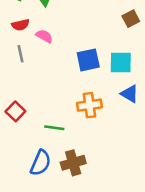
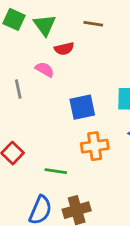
red semicircle: (20, 25) -> (64, 49), moved
blue square: (88, 60) -> (82, 107), moved

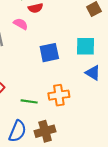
orange cross: (95, 146) -> (59, 95), moved

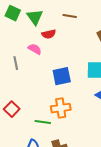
orange cross: (59, 95) -> (61, 108), moved

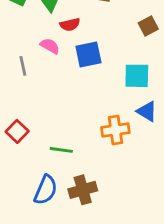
blue square: (62, 76) -> (88, 54), moved
orange cross: (61, 108) -> (115, 130), moved

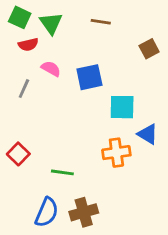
red semicircle: (70, 25) -> (28, 44), moved
gray line: (23, 66) -> (24, 89), turned 36
cyan square: (137, 76) -> (122, 107), moved

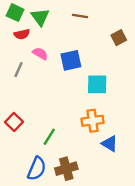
blue triangle: (148, 134) -> (110, 144), moved
green line: (62, 172) -> (49, 137), turned -66

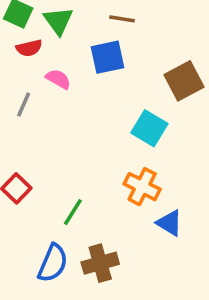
brown square: (119, 38) -> (184, 81), moved, size x1.5
blue square: (71, 60) -> (107, 57), moved
cyan square: (97, 84) -> (149, 128), turned 30
orange cross: (93, 121) -> (142, 187), turned 35

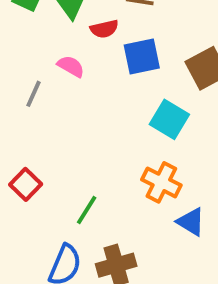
red semicircle: (29, 48) -> (104, 29), moved
blue square: (107, 57) -> (142, 56), moved

